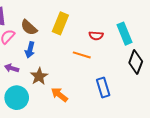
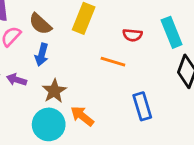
cyan circle: (17, 98) -> (49, 124), moved

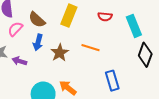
red semicircle: (132, 35) -> (105, 17), moved
brown star: (54, 91) -> (60, 53), moved

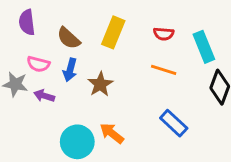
pink semicircle: (15, 29) -> (38, 64), moved, turned -119
orange line: (91, 48) -> (164, 70), moved
blue rectangle: (112, 81) -> (174, 123), turned -30

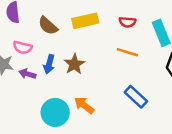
yellow rectangle: (113, 32) -> (85, 21), turned 55
blue arrow: (70, 70) -> (49, 64), moved

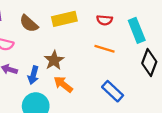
blue arrow: (49, 64) -> (33, 75), moved
orange arrow: (84, 105) -> (63, 84), moved

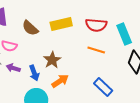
red semicircle: (105, 20) -> (96, 25), size x1.5
blue arrow: (33, 75) -> (34, 73), turned -35
orange arrow: (63, 84) -> (60, 81), turned 108

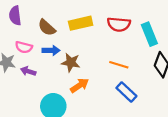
orange line: (96, 50) -> (119, 65), moved
brown star: (52, 60) -> (71, 63), turned -30
blue arrow: (34, 73) -> (51, 50), moved, turned -70

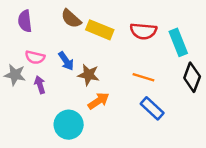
yellow rectangle: (81, 23) -> (100, 30), turned 35
brown semicircle: (47, 28) -> (71, 19), moved
blue arrow: (51, 50) -> (66, 61), turned 56
purple arrow: (28, 71) -> (40, 85), turned 56

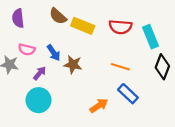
purple arrow: (40, 85) -> (40, 73), moved, turned 56
orange arrow: (99, 101) -> (99, 106), moved
cyan circle: (69, 125) -> (39, 100), moved

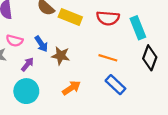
orange arrow: (99, 106) -> (71, 88), moved

